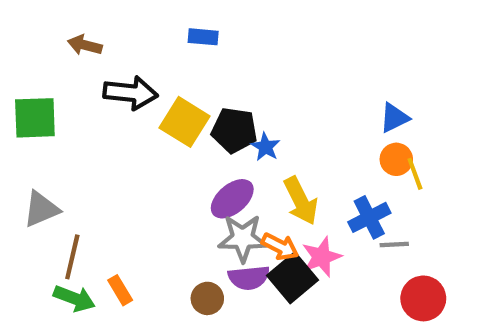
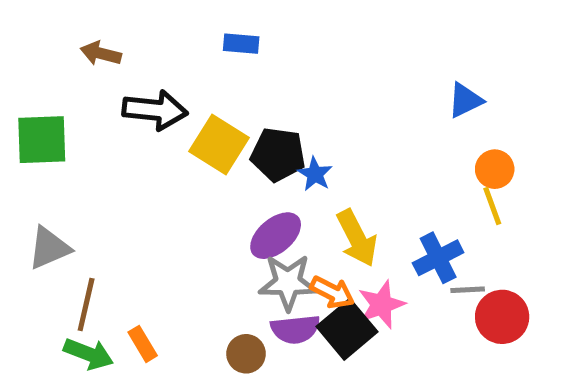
blue triangle: (394, 118) -> (465, 100), moved
orange circle: (396, 159) -> (495, 169), moved
red circle: (423, 298) -> (502, 317), moved

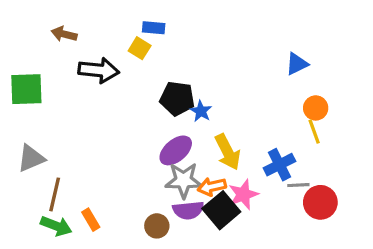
yellow square: (219, 145) -> (140, 48), moved, size x0.6
orange arrow: (332, 292) -> (212, 187), turned 140

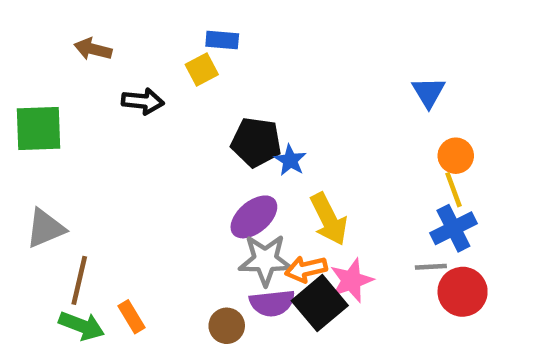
yellow square: (140, 48) -> (202, 70), turned 30
blue triangle: (297, 64) -> (429, 92), turned -35
black arrow: (99, 70) -> (143, 101), size x0.7
blue cross: (279, 165) -> (453, 228), moved

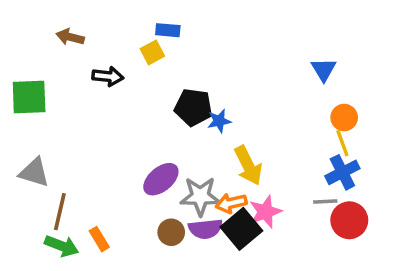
blue star: (290, 160) -> (219, 121), turned 30
purple ellipse: (254, 217) -> (161, 179), moved
gray triangle: (45, 228) -> (34, 172), turned 40
brown circle: (227, 326) -> (171, 232), moved

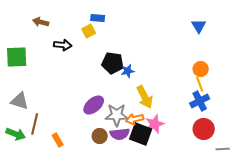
blue triangle: (324, 70) -> (199, 26), moved
gray line: (325, 201) -> (223, 149), moved
black square: (241, 229) -> (141, 134), turned -30
green arrow: (62, 246) -> (16, 134), moved

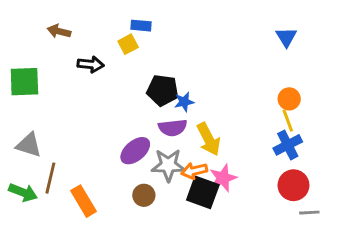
purple semicircle: (120, 134) -> (173, 128), moved
orange rectangle: (58, 140) -> (83, 201), size x1.5
gray line: (223, 149) -> (309, 213), moved

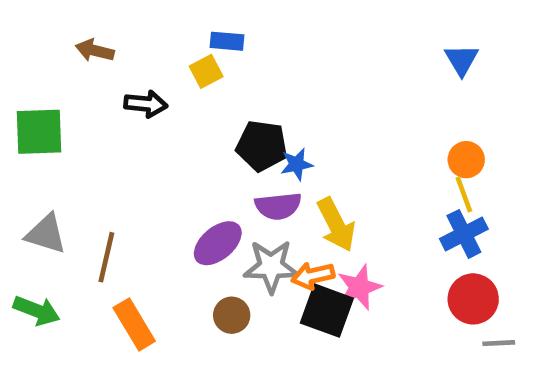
brown line: (50, 178) -> (106, 257), moved

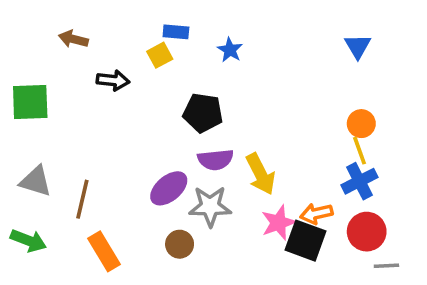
blue star: (297, 164) -> (230, 50), moved, turned -30
orange arrow: (313, 276) -> (316, 214), moved
black square: (327, 311) -> (306, 241), moved

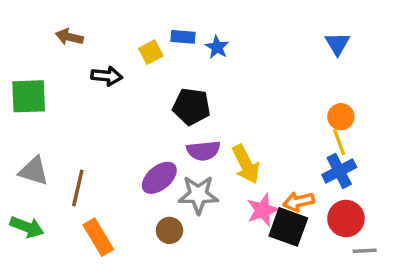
blue rectangle: (176, 32) -> (183, 37), moved

